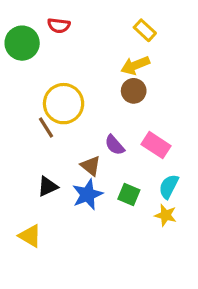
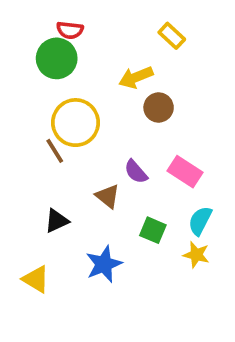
green circle: (22, 43) -> (57, 58), moved
yellow arrow: (135, 65) -> (136, 77), moved
blue star: (87, 194) -> (104, 264), moved

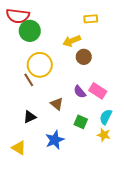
red semicircle: (70, 30) -> (18, 16), moved, size x1.6
yellow rectangle: (172, 36) -> (91, 19), turned -48
purple semicircle: (136, 172) -> (80, 92), moved

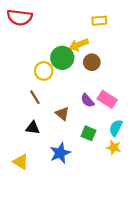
green circle: (30, 31) -> (62, 58), moved
yellow circle: (40, 65) -> (44, 71), size x0.7
brown line: (29, 80) -> (35, 97), moved
black triangle: (30, 117) -> (33, 128), turned 32

